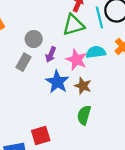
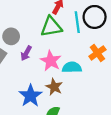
cyan semicircle: (96, 52) -> (72, 67), moved
blue star: (57, 82) -> (30, 96), moved

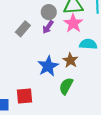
gray circle: (11, 36) -> (49, 12), moved
pink star: (51, 61) -> (73, 23), moved

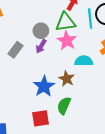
red square: (24, 96) -> (40, 118), moved

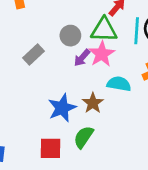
purple arrow: (41, 46) -> (82, 58), moved

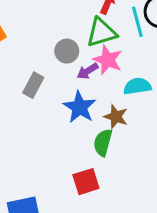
purple arrow: (82, 58) -> (88, 71), turned 36
blue star: (62, 108) -> (80, 107), moved
green semicircle: (83, 137) -> (103, 143), moved

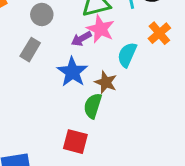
gray circle: (67, 51) -> (42, 14), moved
cyan semicircle: (137, 86) -> (127, 55), turned -60
red square: (86, 182) -> (75, 142), turned 30

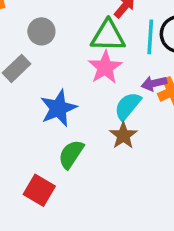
purple arrow: (81, 39) -> (154, 83), moved
brown star: (106, 82) -> (123, 135), moved

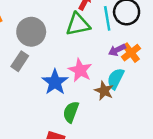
gray circle: (41, 31) -> (31, 32), size x1.5
pink star: (105, 67) -> (80, 70), moved
cyan semicircle: (128, 106) -> (116, 79), moved

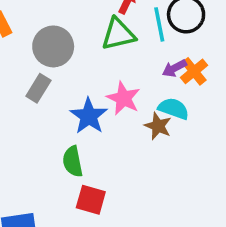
cyan semicircle: (116, 79) -> (174, 109), turned 85
green semicircle: (71, 112) -> (73, 161), moved, turned -30

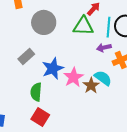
purple arrow: (174, 68) -> (104, 48), moved
gray rectangle: (38, 88) -> (26, 56), moved
pink star: (123, 98) -> (73, 77), moved

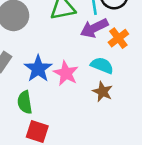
purple arrow: (104, 48) -> (94, 28), size x1.5
brown star: (91, 86) -> (103, 92), moved

